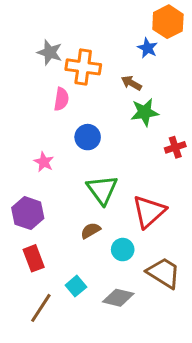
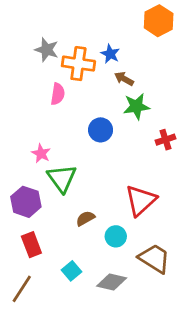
blue star: (147, 48) -> (110, 54), moved
blue circle: (88, 137) -> (101, 130), moved
green triangle: (102, 190) -> (62, 178), moved
brown line: (41, 308) -> (22, 289), moved

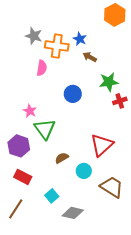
green star: (136, 106) -> (109, 82), moved
red rectangle: (31, 245) -> (23, 177), turned -42
gray diamond: (112, 282) -> (73, 213), moved

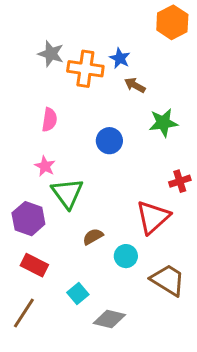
pink semicircle: (42, 68) -> (49, 120), moved
red cross: (120, 101) -> (180, 181), moved

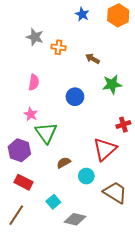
blue star: (120, 58) -> (82, 14), moved
orange cross: (85, 69) -> (58, 47), size x0.6

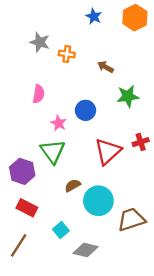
pink star: (31, 114) -> (59, 123), moved
red triangle: (105, 149) -> (108, 151), moved
cyan circle: (86, 176) -> (98, 201), size x1.6
brown trapezoid: (115, 193) -> (131, 219), turned -50

